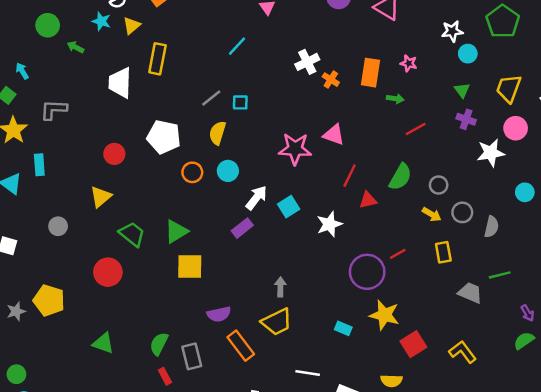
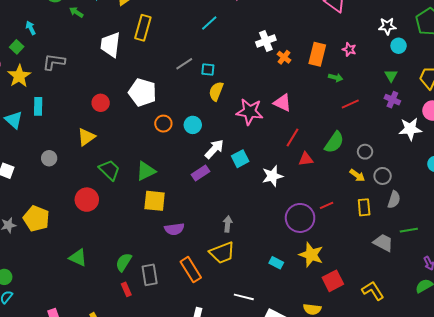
yellow semicircle: (217, 133) -> (216, 91), moved
gray semicircle: (491, 227) -> (394, 200), moved
purple semicircle: (219, 314) -> (174, 229), moved

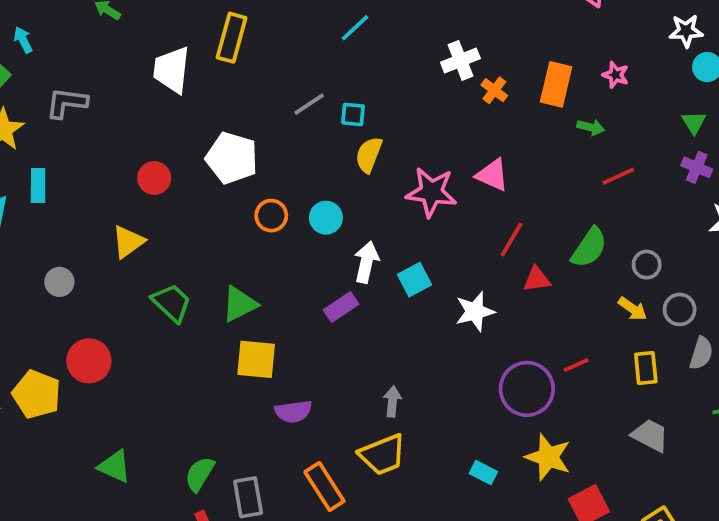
white arrow: (214, 149) -> (366, 262), turned -30
red circle: (87, 200) -> (89, 361), moved
gray trapezoid: (383, 243) -> (650, 435), moved

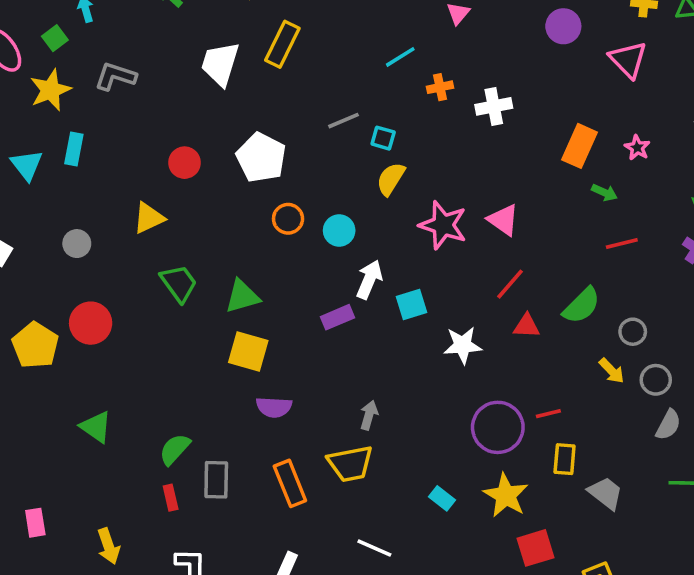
orange cross: (494, 90) -> (440, 87), moved, turned 30
yellow rectangle: (646, 368) -> (565, 459), moved

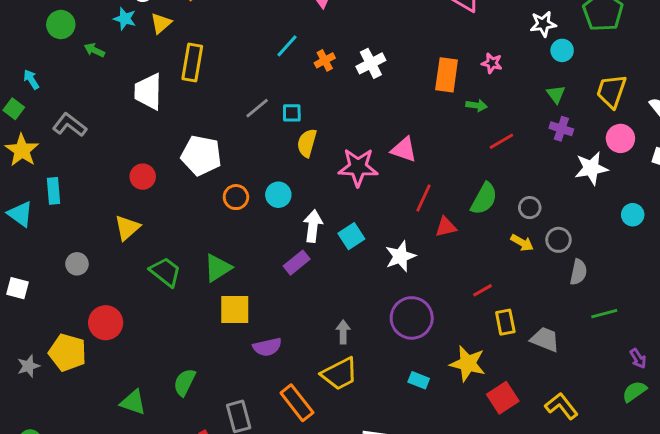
gray L-shape: (115, 76) -> (69, 125), turned 36
purple circle: (498, 427) -> (412, 318), moved
green semicircle: (175, 449) -> (184, 382), moved

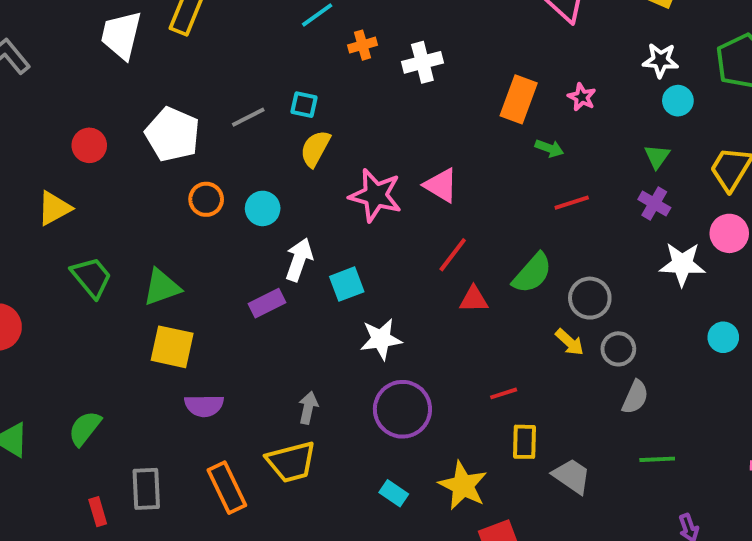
gray line: (257, 108) -> (248, 117), moved
gray circle: (530, 208) -> (590, 298), size x1.4
white star: (400, 256) -> (381, 339), moved

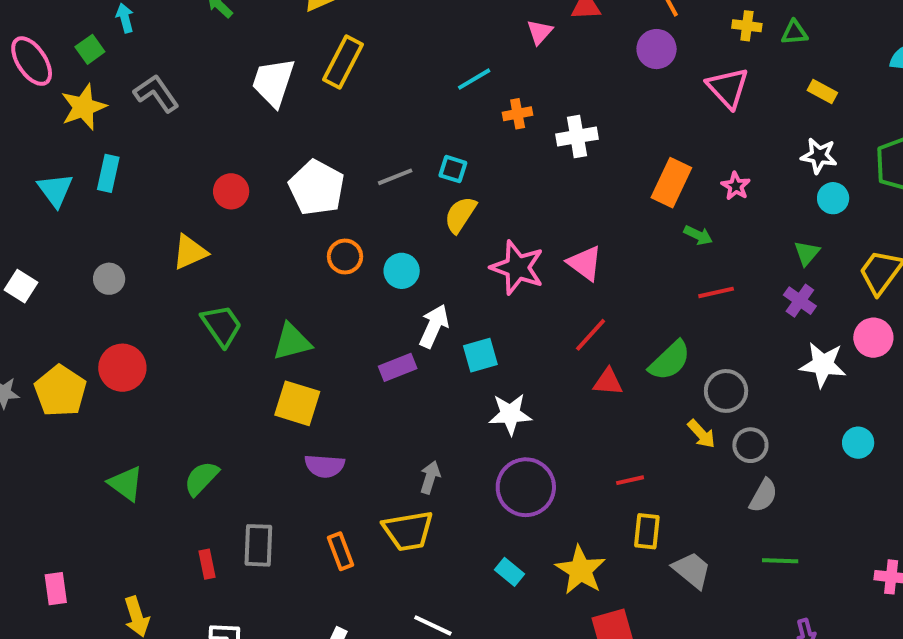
orange rectangle: (227, 488) -> (340, 551), size x0.7

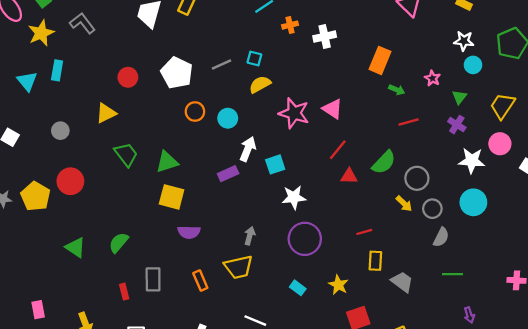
pink star: (736, 186) -> (432, 78), moved
yellow semicircle: (460, 215) -> (260, 84), turned 30
cyan circle: (858, 443) -> (473, 202), moved, size x1.5
yellow star: (580, 570) -> (338, 285), size x0.7

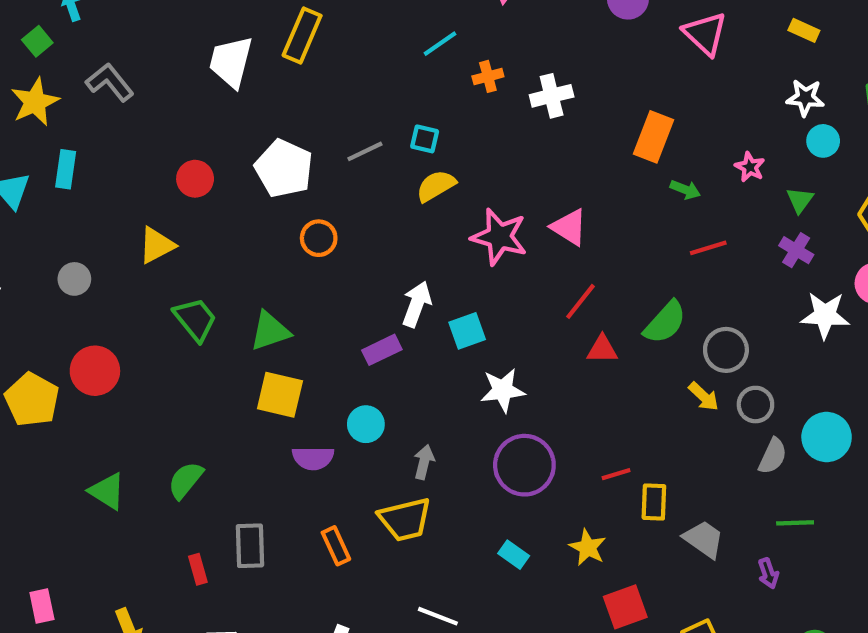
cyan circle: (228, 118) -> (366, 424), moved
cyan circle: (473, 202) -> (827, 437), moved
red line: (364, 232) -> (616, 474), moved
purple arrow: (469, 315) -> (768, 573), moved

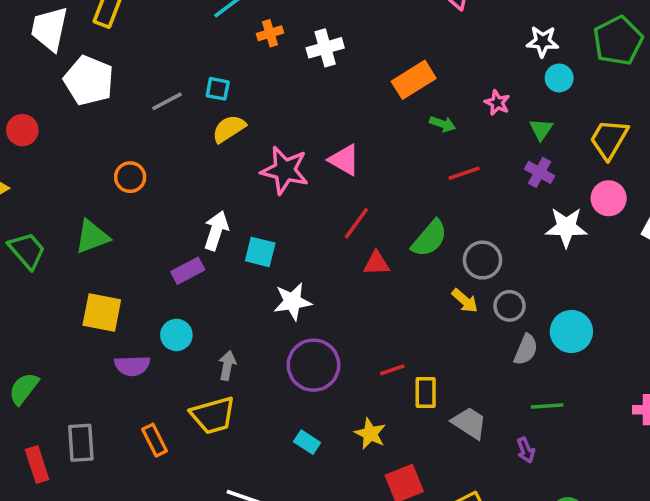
orange rectangle: (653, 137) -> (414, 80), turned 39
white pentagon: (284, 168) -> (89, 80), moved
green triangle: (270, 331) -> (92, 237), moved
cyan square: (467, 331) -> (260, 252), turned 36
red rectangle: (198, 569) -> (37, 464), size x1.4

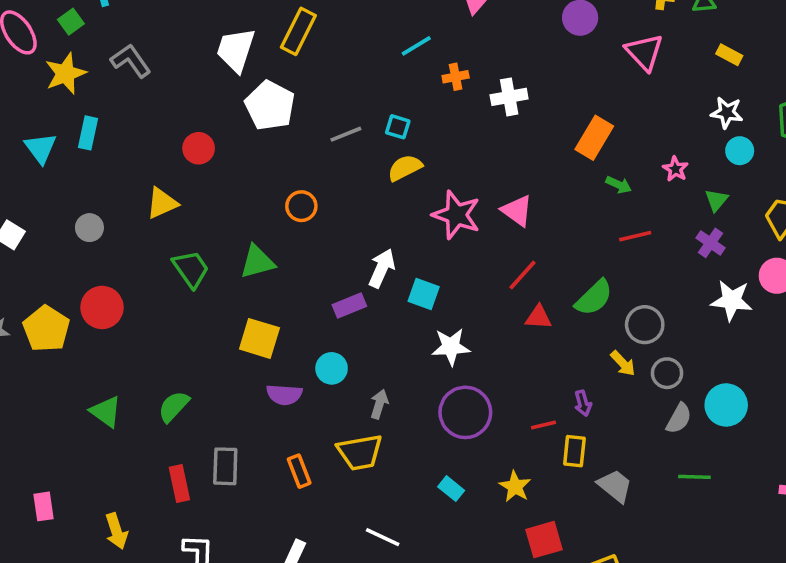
orange rectangle: (414, 80) -> (594, 138), turned -33
purple arrow: (526, 450) -> (583, 403), moved

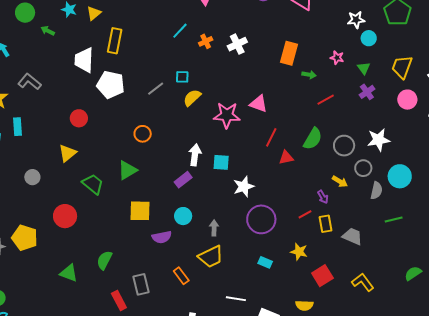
purple cross: (711, 243) -> (367, 92), turned 35
white star: (732, 300) -> (379, 140), moved
red circle: (102, 307) -> (65, 216), moved
yellow arrow: (623, 363) -> (340, 181), moved

